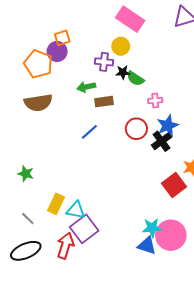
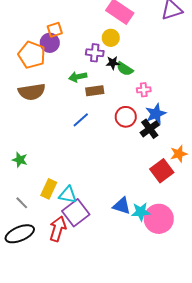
blue triangle: (147, 246) -> (122, 206), moved

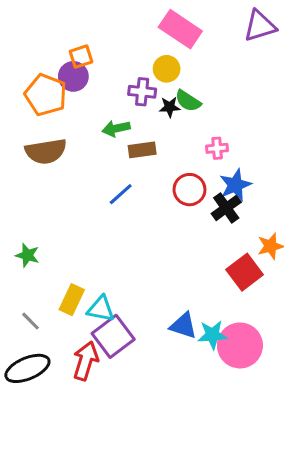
green semicircle: (125, 69) -> (188, 101), moved

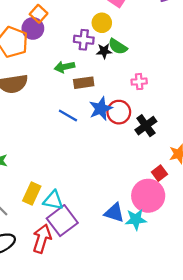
orange square: (81, 57) -> (39, 14), turned -30
blue star: (235, 185) -> (101, 109), moved
blue line: (121, 194) -> (68, 115), turned 72
red square: (245, 272) -> (159, 173), size x0.6
pink circle: (240, 345) -> (148, 196), moved

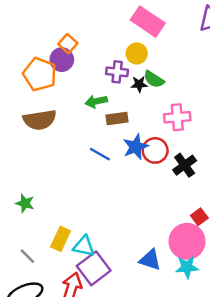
pink cross: (139, 82) -> (177, 117), size x1.5
cyan star: (136, 219) -> (187, 267), moved

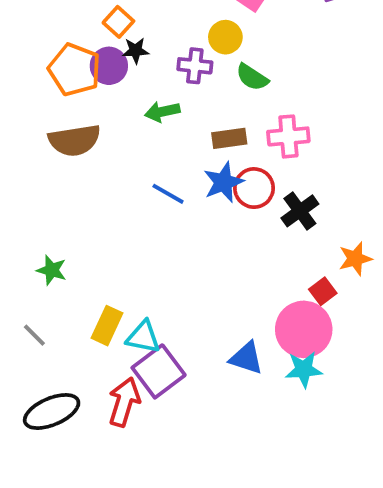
purple circle: (62, 60) -> (109, 66), moved
black star: (139, 84) -> (136, 51), moved
brown rectangle: (117, 119) -> (229, 138), moved
gray line: (27, 256) -> (34, 335), moved

